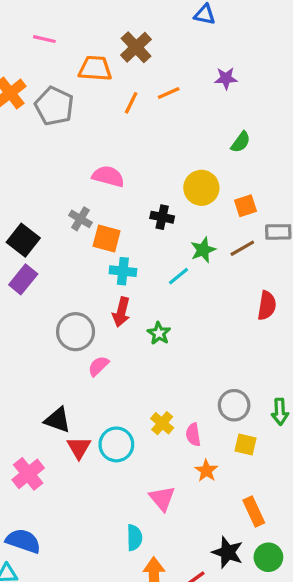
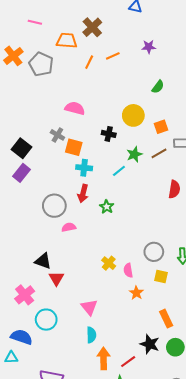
pink semicircle: (98, 366) -> (69, 227), turned 32
cyan circle: (116, 444) -> (46, 320), moved
pink triangle: (162, 498) -> (89, 307), moved

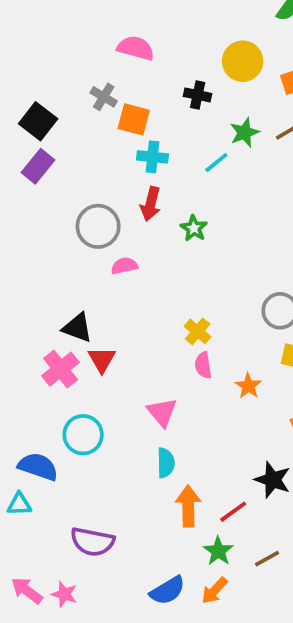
pink semicircle: (128, 270) -> (203, 365), moved
pink cross: (25, 295) -> (61, 369), moved

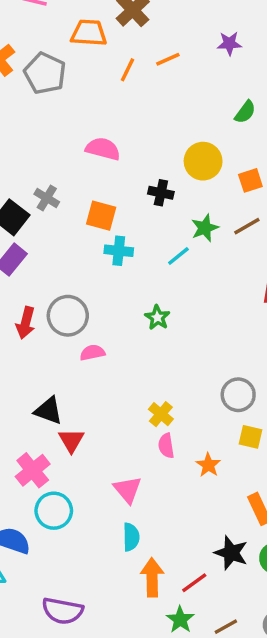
gray cross: (104, 97) -> (47, 198), moved
red arrow: (151, 204) -> (26, 323), moved
pink cross: (61, 369) -> (33, 470), moved

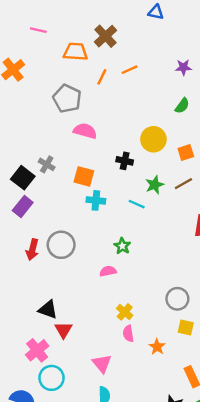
purple star: (229, 43) -> (183, 67), moved
gray pentagon: (45, 73) -> (67, 99), moved
cyan line: (178, 256) -> (137, 204), turned 63
pink semicircle: (92, 353) -> (108, 271), moved

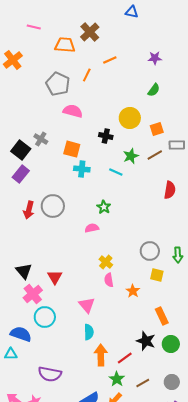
orange line: (102, 77) -> (87, 75), moved
black triangle: (48, 310) -> (24, 271), moved, turned 30

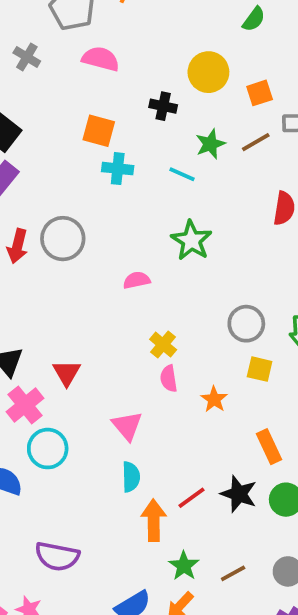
gray cross: (41, 139) -> (27, 57), moved
green star: (104, 207) -> (191, 240), moved, size x1.5
red line: (125, 358) -> (191, 498), moved

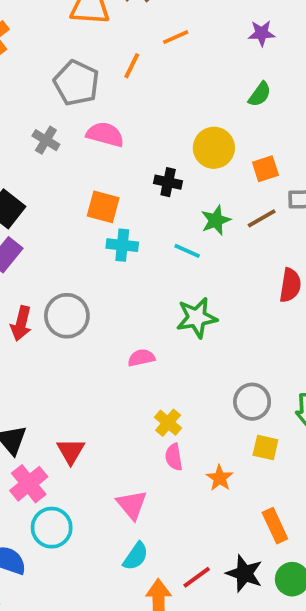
gray cross: (27, 57) -> (46, 140), moved
green star: (191, 240) -> (197, 318), turned 30
cyan semicircle: (131, 477) -> (136, 556), turned 36

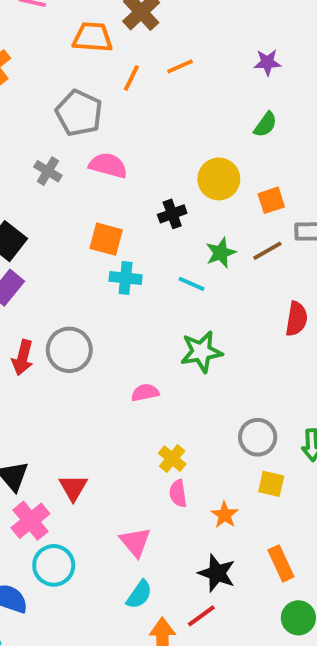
orange line: (132, 66) -> (131, 78), moved
black cross: (168, 182) -> (172, 214), turned -32
black star: (244, 573) -> (217, 573), moved

